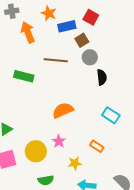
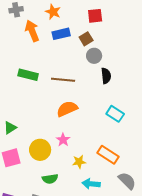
red square: (91, 17) -> (95, 16), turned -35
blue rectangle: (67, 26) -> (61, 34), moved
brown line: (56, 60) -> (63, 80), moved
orange rectangle: (97, 146) -> (108, 155), moved, size x1.5

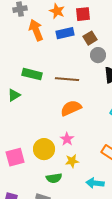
red square: (95, 16) -> (83, 14), moved
green triangle: (10, 128) -> (14, 95), moved
yellow star: (79, 162) -> (72, 161), moved

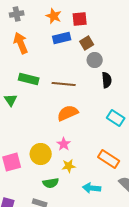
orange arrow: (36, 30) -> (21, 43), moved
green triangle: (14, 95) -> (11, 100), turned -32

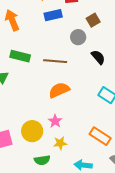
brown square: (87, 43) -> (93, 20), moved
gray circle: (95, 60) -> (78, 37), moved
black semicircle: (107, 80) -> (98, 57), turned -35

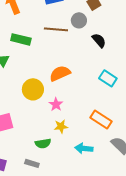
brown line: (55, 61) -> (56, 29), moved
yellow circle: (32, 131) -> (33, 89), moved

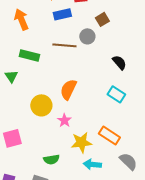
black semicircle: (99, 40) -> (119, 62), moved
orange semicircle: (60, 73) -> (68, 89), turned -40
yellow star: (61, 126) -> (81, 142), moved, size x1.5

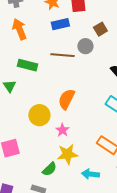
yellow star: (81, 142) -> (67, 154), moved
green semicircle: (51, 159) -> (49, 169), turned -35

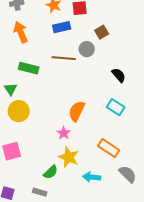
orange semicircle: (66, 99) -> (77, 111), moved
yellow circle: (39, 115) -> (19, 111), moved
yellow star: (67, 154) -> (69, 157), turned 30

